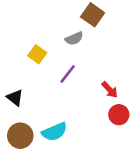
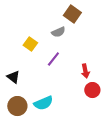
red arrow: (110, 90) -> (85, 71), turned 32

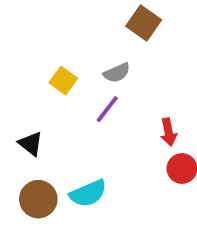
gray semicircle: (58, 32) -> (117, 73), moved

